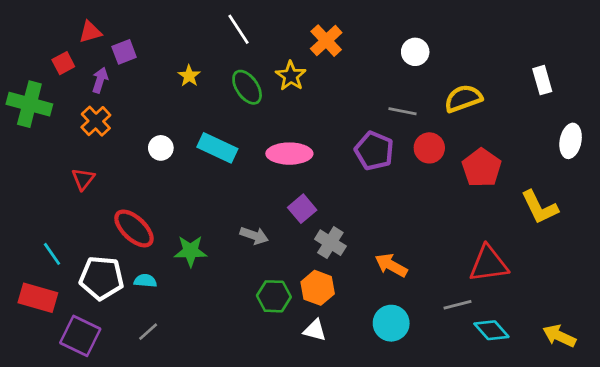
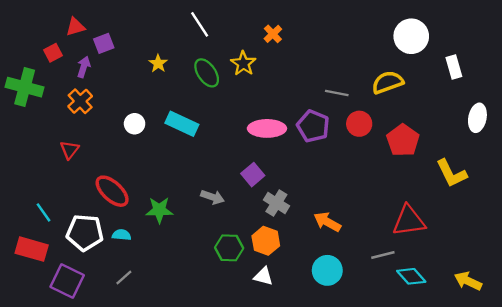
orange cross: (326, 41) -> (273, 34), size x0.7
white circle: (415, 52) -> (411, 36), moved, size x1.5
pink ellipse: (289, 154) -> (267, 128), moved

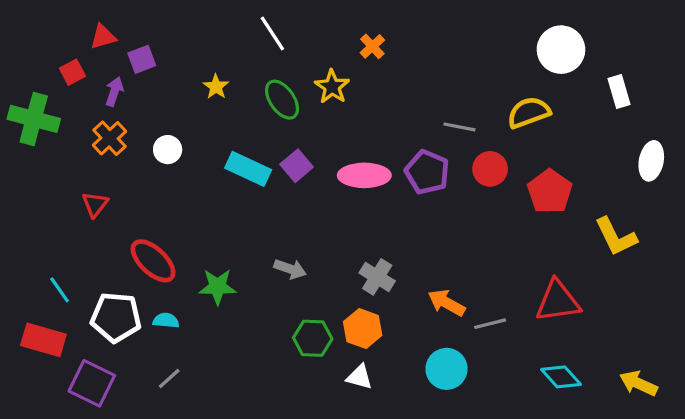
white circle: (135, 124) -> (168, 150), moved
purple square: (253, 175) -> (297, 166), moved
gray line: (383, 255) -> (490, 324), moved

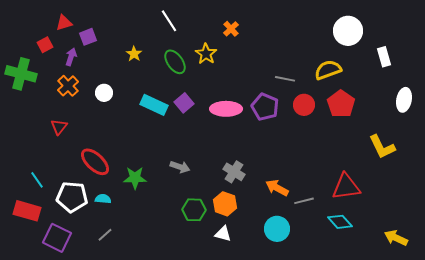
red pentagon: (550, 191) -> (341, 104), moved
cyan diamond: (561, 377) -> (340, 222), moved

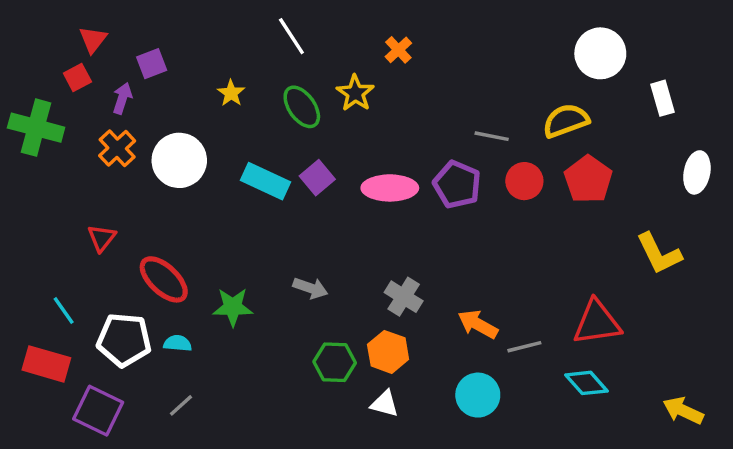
red triangle: (64, 23) -> (93, 40), moved, turned -36
white circle: (104, 93) -> (179, 160), size x1.8
red triangle: (59, 127) -> (102, 238), moved

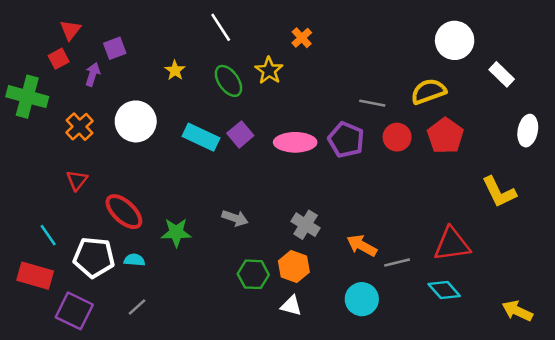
white rectangle: (662, 98) -> (502, 74), turned -30
orange cross: (117, 148) -> (80, 127), moved

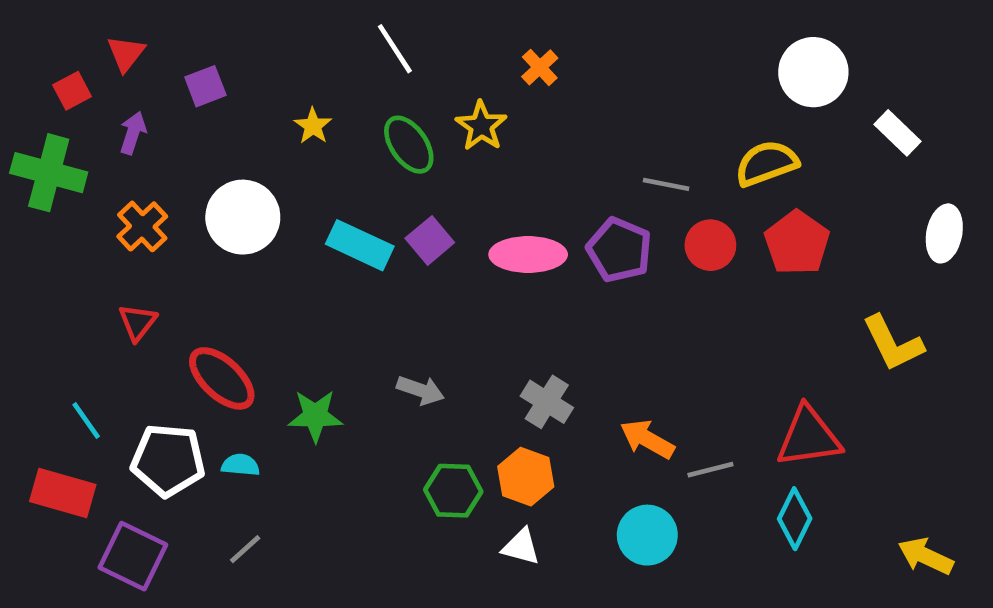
red square: (59, 59) -> (72, 91), moved
purple arrow: (93, 74) -> (133, 133), moved
cyan diamond: (444, 290) -> (795, 519), turned 68

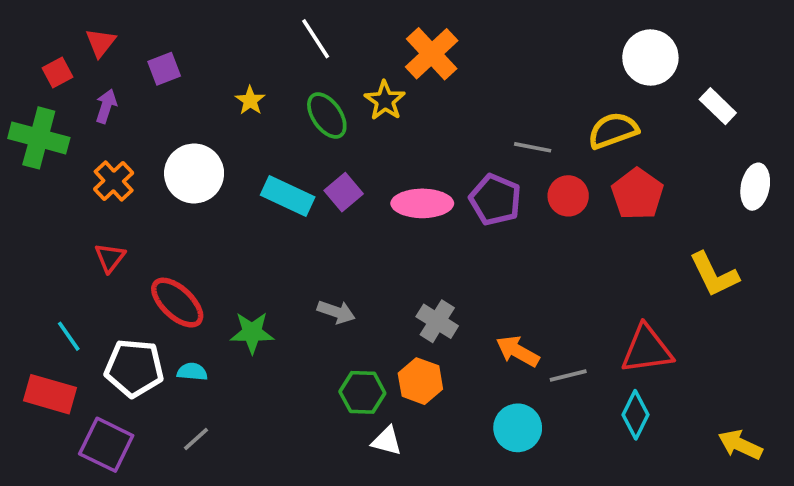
orange cross: (540, 67) -> (432, 54), size x1.8
white triangle: (521, 547) -> (387, 441), moved

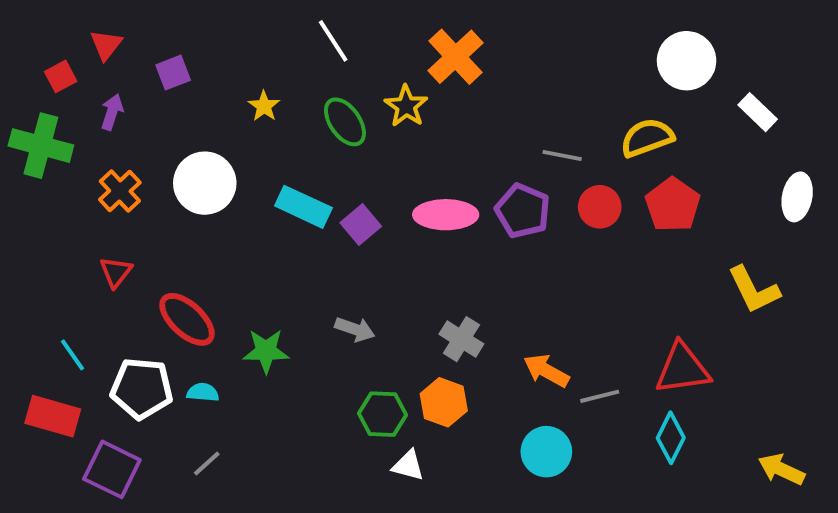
purple square: (344, 192) -> (361, 225), moved

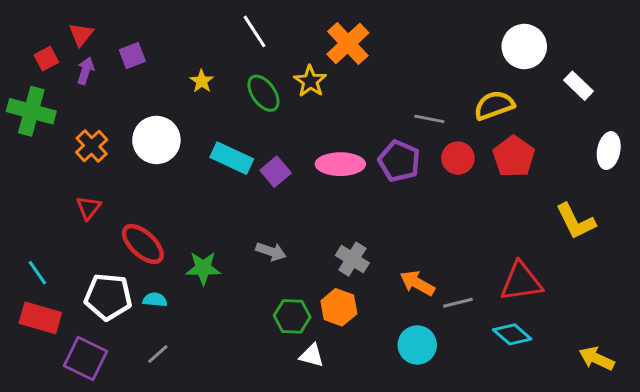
purple arrow: (112, 112) -> (86, 71), moved
cyan line: (72, 355) -> (37, 273), moved
cyan diamond: (671, 438) -> (512, 334), turned -75

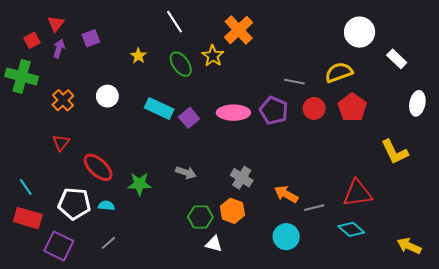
white circle: (156, 140) -> (107, 96), size x0.7

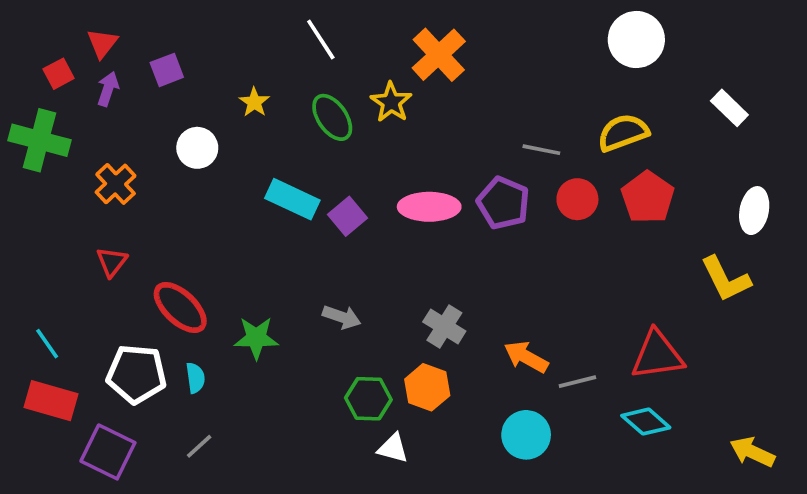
white circle: (360, 32) -> (636, 40), moved
white circle: (107, 96) -> (197, 148), moved
white ellipse: (417, 103) -> (754, 211), moved
cyan semicircle: (106, 206) -> (195, 378), turned 77

